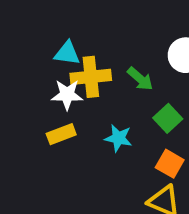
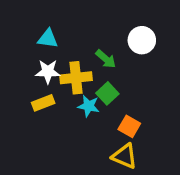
yellow cross: (91, 77) -> (76, 78), moved
green square: (168, 118) -> (107, 93), moved

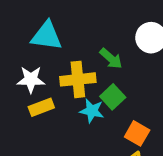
cyan triangle: (48, 39) -> (47, 36), size x1.4
white star: (48, 72) -> (31, 79), moved

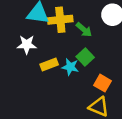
yellow cross: (78, 79) -> (60, 20), moved
yellow rectangle: (41, 107) -> (49, 64), moved

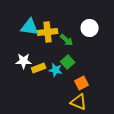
white star: (27, 45) -> (24, 61), moved
orange square: (103, 83) -> (82, 83), turned 32

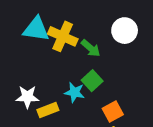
yellow cross: (48, 32) -> (63, 36), turned 30
white star: (24, 61) -> (27, 97), moved
yellow rectangle: (39, 68) -> (48, 110), moved

